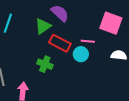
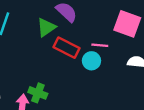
green cross: (45, 64) -> (38, 93), moved

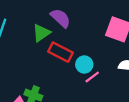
pink line: (100, 45) -> (92, 77), moved, turned -42

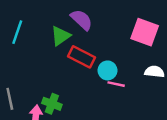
pink line: (92, 77) -> (116, 84), turned 49

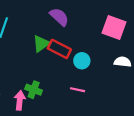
green triangle: (61, 36) -> (41, 44), moved
pink line: (116, 84) -> (78, 90), moved

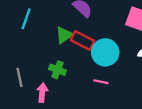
cyan circle: (82, 61) -> (105, 52), size x1.6
green cross: (34, 90) -> (57, 70), moved

